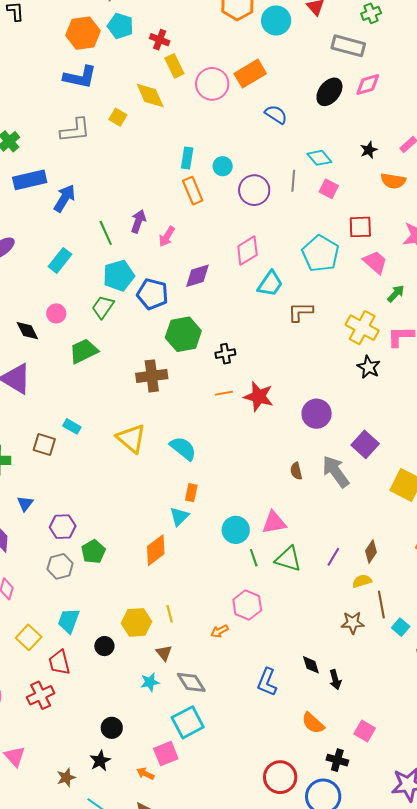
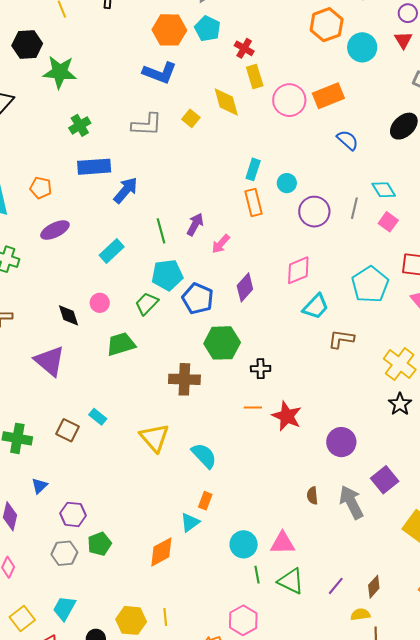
purple diamond: (197, 276) -> (245, 287), turned -40

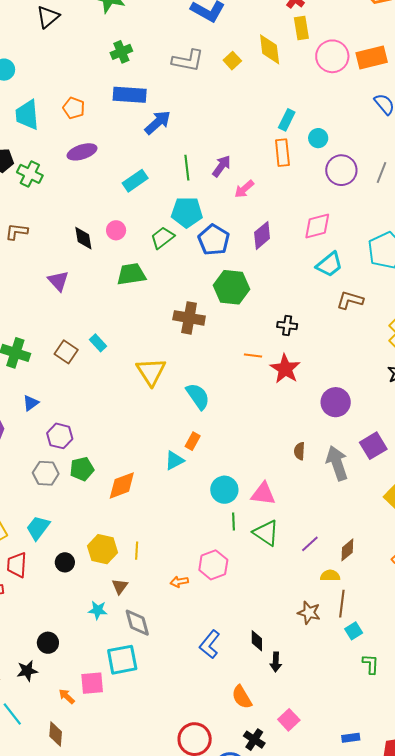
purple triangle: (50, 361) -> (58, 281), size x0.7
black cross: (261, 369) -> (287, 326), moved
orange diamond: (161, 552) -> (122, 485), moved

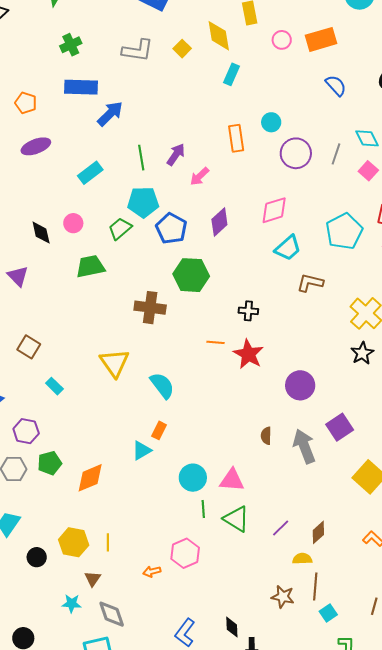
pink circle: (332, 56) -> (282, 40), size x0.6
cyan rectangle: (287, 120) -> (231, 74), moved
cyan rectangle: (98, 343) -> (54, 386), moved

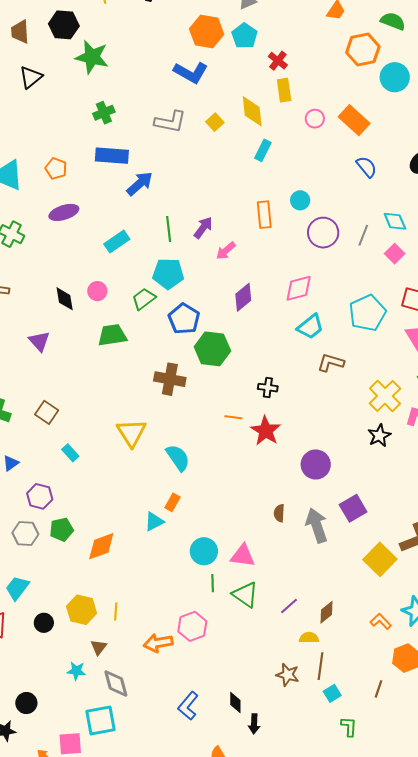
orange rectangle: (321, 39) -> (354, 120), turned 56
blue pentagon: (171, 228) -> (184, 319), moved
orange arrow: (152, 572) -> (158, 643), size x1.6

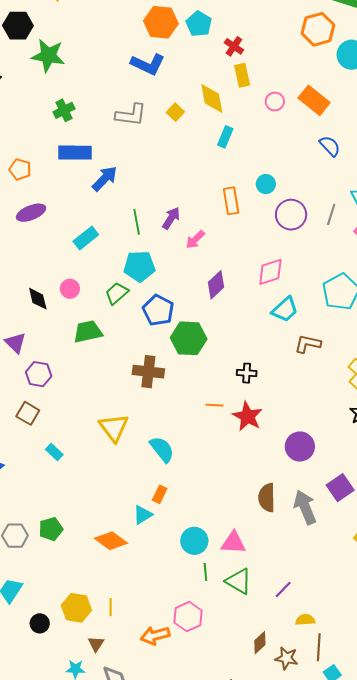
purple hexagon: (40, 496) -> (39, 374), moved
brown semicircle: (279, 513) -> (267, 498), size x1.6
orange diamond: (101, 546) -> (111, 541), moved, turned 60
brown diamond: (326, 612) -> (260, 643), moved

